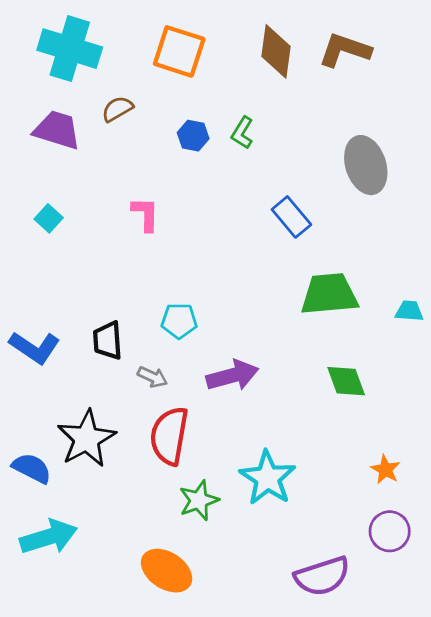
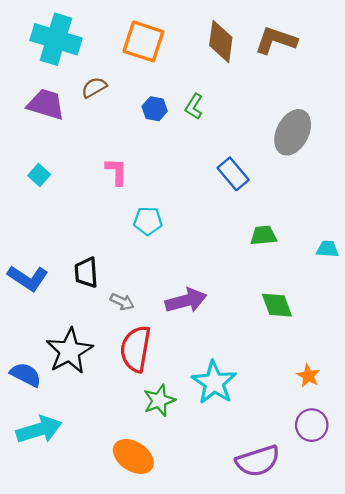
gray ellipse: (366, 165) -> (293, 132), turned 45
green trapezoid: (329, 294) -> (263, 236), size x0.6
cyan pentagon: (179, 321) -> (148, 221), moved

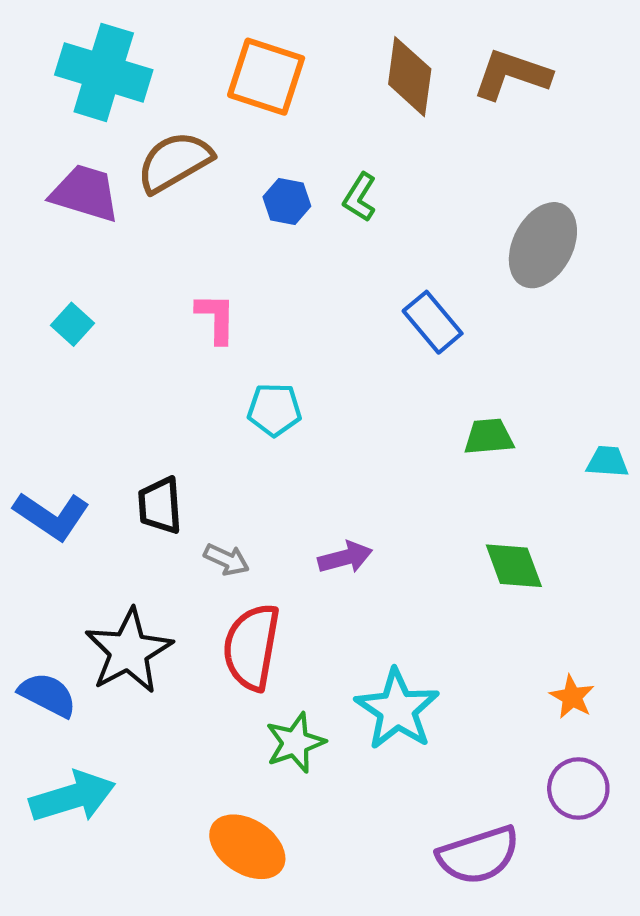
brown semicircle: (94, 87) -> (174, 162), size x1.6
purple arrow: (186, 301) -> (345, 557), size x0.7

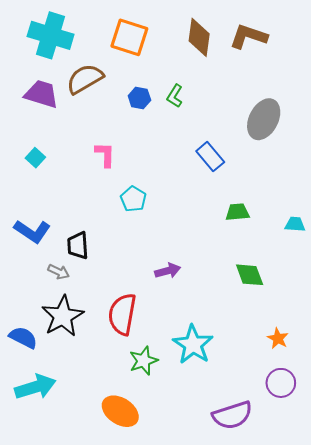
cyan pentagon: (274, 410) -> (133, 199), turned 30
blue L-shape: (52, 516) -> (32, 231), moved
gray arrow: (227, 560) -> (59, 272), moved

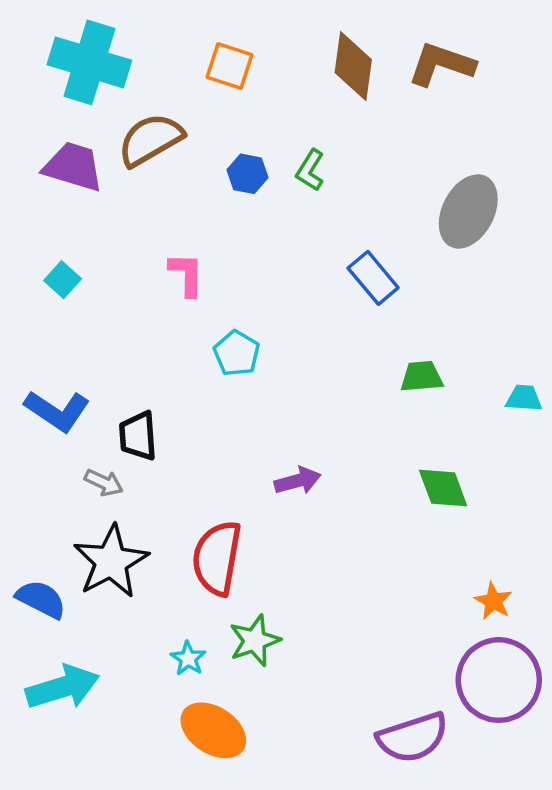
orange square: (129, 37) -> (229, 66), size x0.7
cyan star: (193, 345) -> (188, 658), moved, size x0.5
purple circle: (281, 383) -> (499, 680), size x1.6

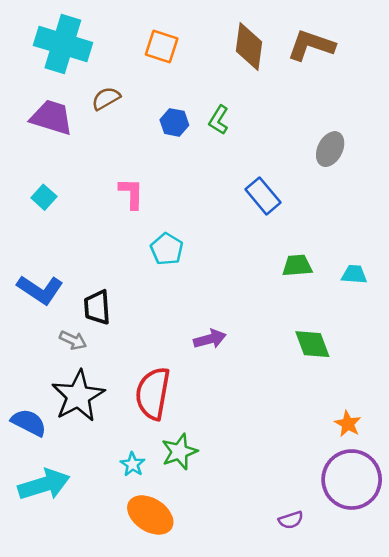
brown semicircle: (150, 140) -> (106, 98), size x0.6
gray ellipse: (468, 211) -> (330, 149), size x0.7
cyan trapezoid: (524, 398) -> (354, 274), moved
purple semicircle: (413, 737) -> (291, 520), size x0.5

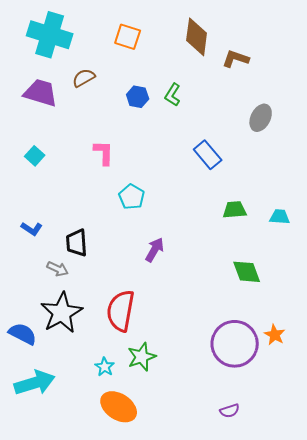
brown L-shape: (311, 45) -> (236, 59), moved, size x0.7
blue L-shape: (40, 290) -> (32, 229), size x0.6
purple arrow: (210, 339) -> (155, 250), moved, turned -45
purple circle: (352, 480) -> (235, 344), moved

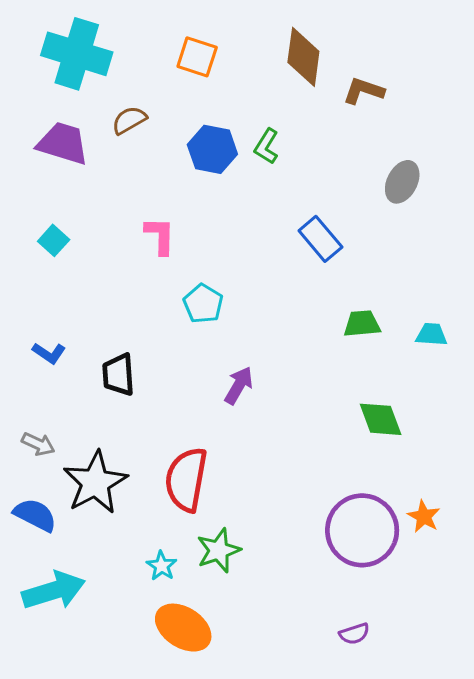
blue hexagon: (138, 97) -> (212, 149), size x1.4
gray arrow: (58, 269) -> (38, 444), moved

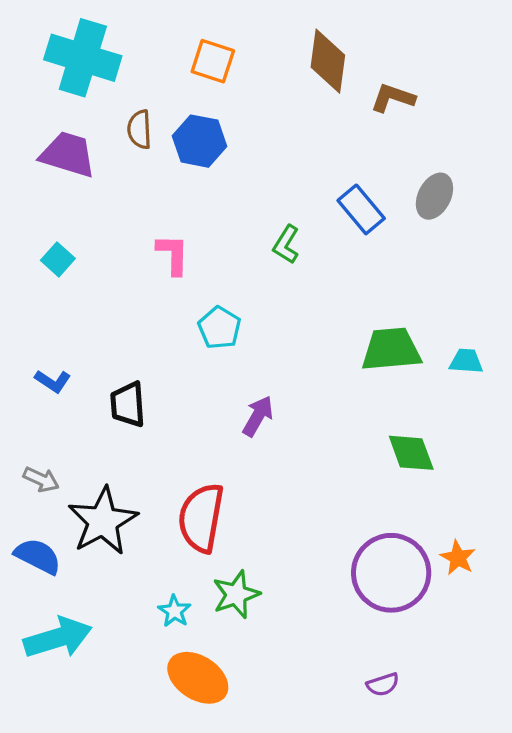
brown semicircle: (129, 120) -> (139, 129), turned -63
green L-shape: (266, 146) -> (286, 244), moved
blue hexagon: (212, 149) -> (199, 141), moved
blue rectangle: (320, 239) -> (361, 209), moved
green trapezoid: (362, 324) -> (391, 349), size x1.5

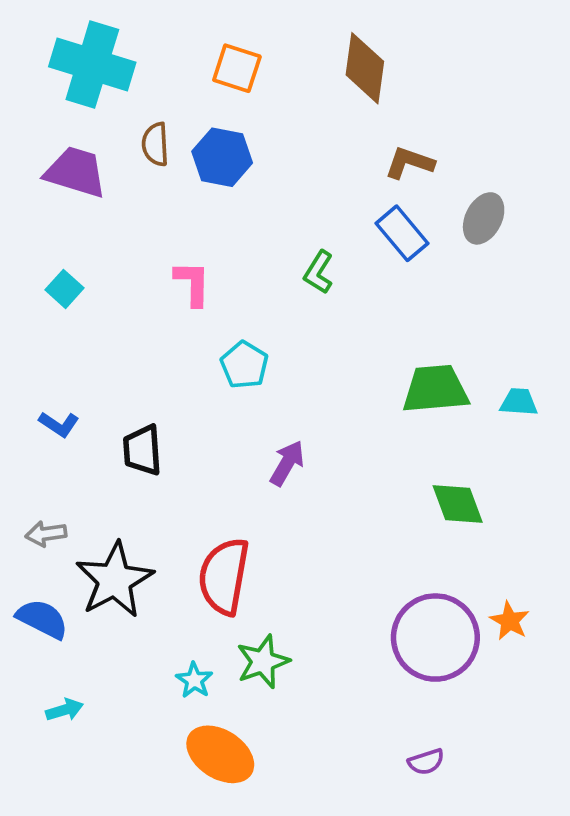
brown L-shape: (393, 98) -> (409, 163), moved
gray arrow: (41, 479) -> (46, 534), turned 147
cyan arrow: (58, 638) -> (64, 710), size x0.5

